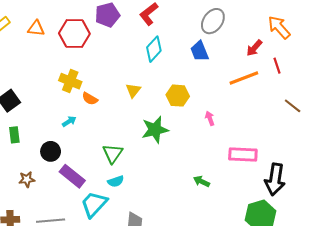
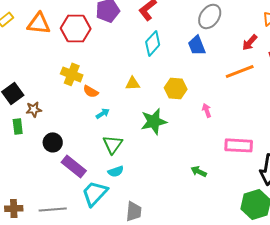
orange triangle: (36, 28) -> (39, 23), size x1.4
yellow triangle: (133, 90) -> (133, 83), turned 49
cyan arrow: (69, 121) -> (103, 113), moved
brown star: (27, 179) -> (34, 109), moved

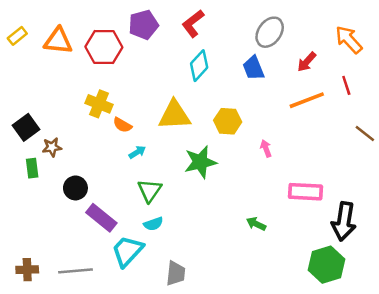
red arrow: (250, 42) -> (307, 62), moved
yellow triangle: (133, 83) -> (174, 115), size x1.8

